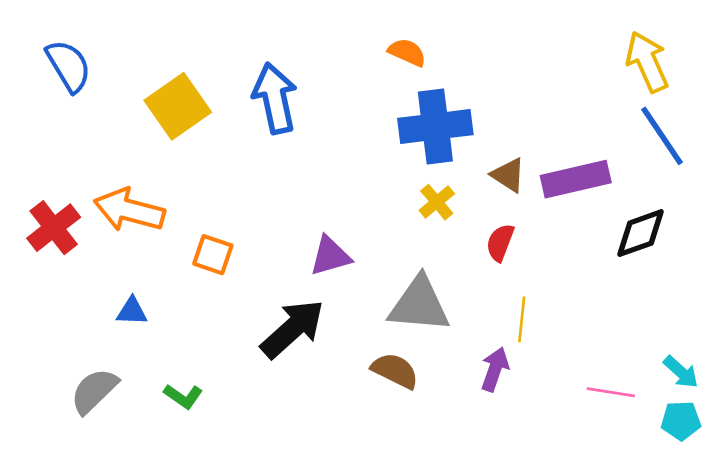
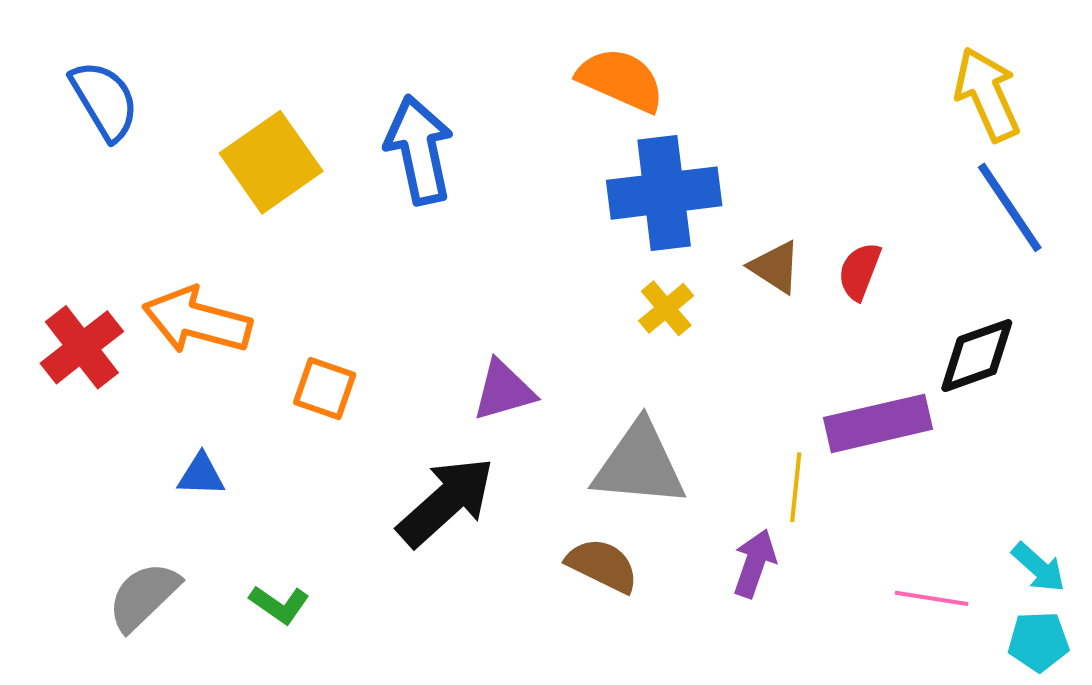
orange semicircle: (407, 52) -> (621, 80), size x1.5
purple rectangle: (576, 179) -> (878, 423), moved
red semicircle: (500, 243) -> (860, 271), moved

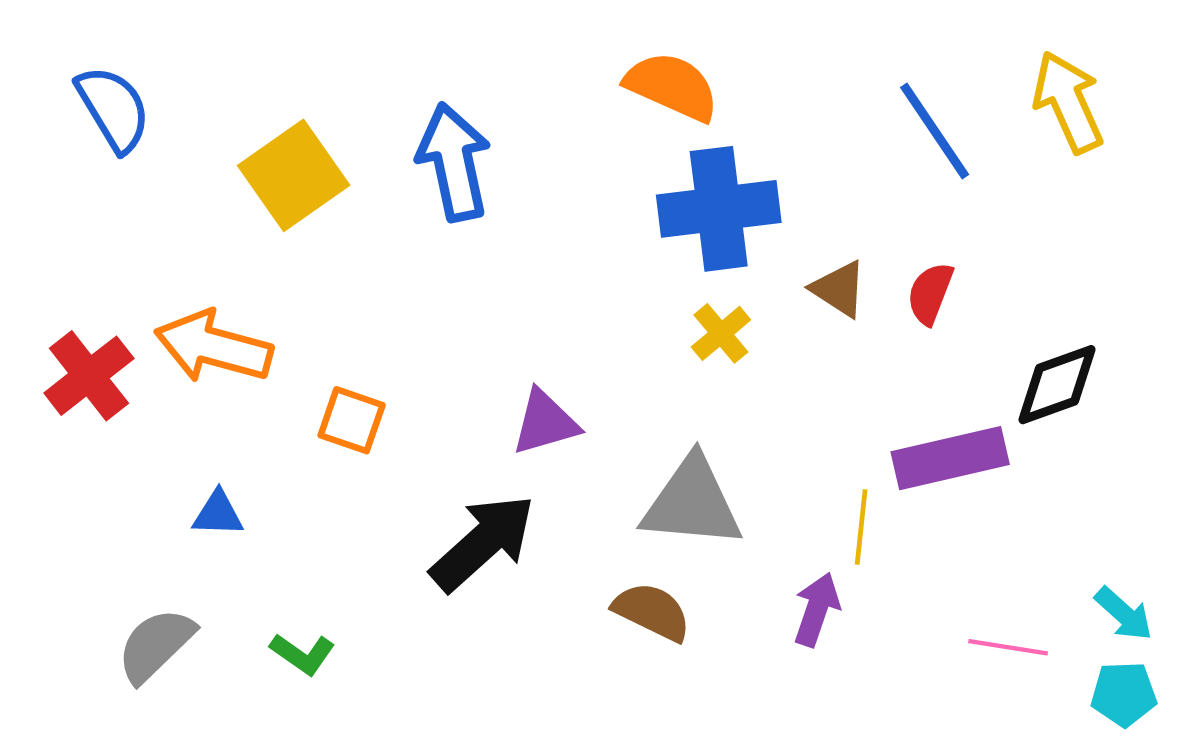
blue line: (1010, 207) -> (935, 131), moved

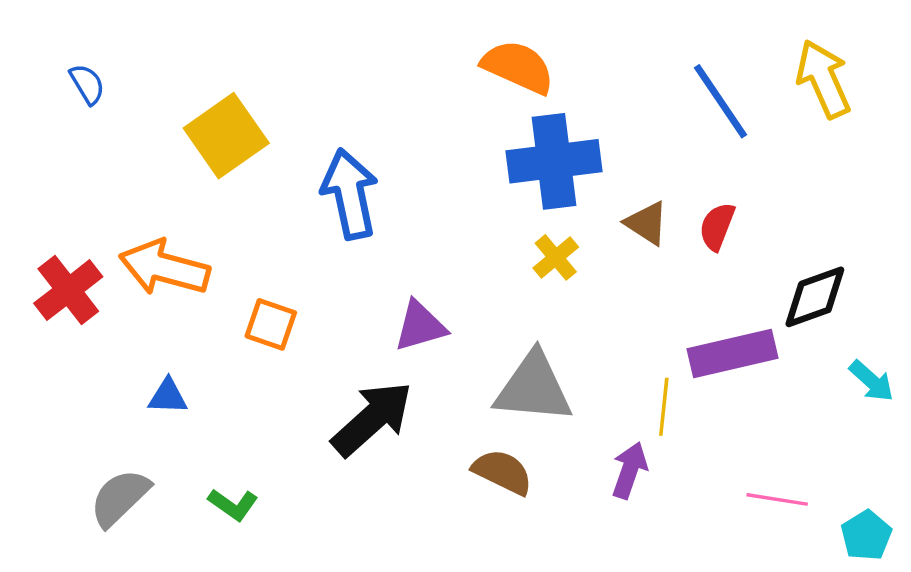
blue semicircle: (113, 109) -> (87, 84), size x0.6
blue arrow: (454, 162) -> (350, 194), moved
cyan arrow: (1124, 614) -> (871, 381), moved
cyan pentagon: (1124, 694) -> (866, 535), turned -30

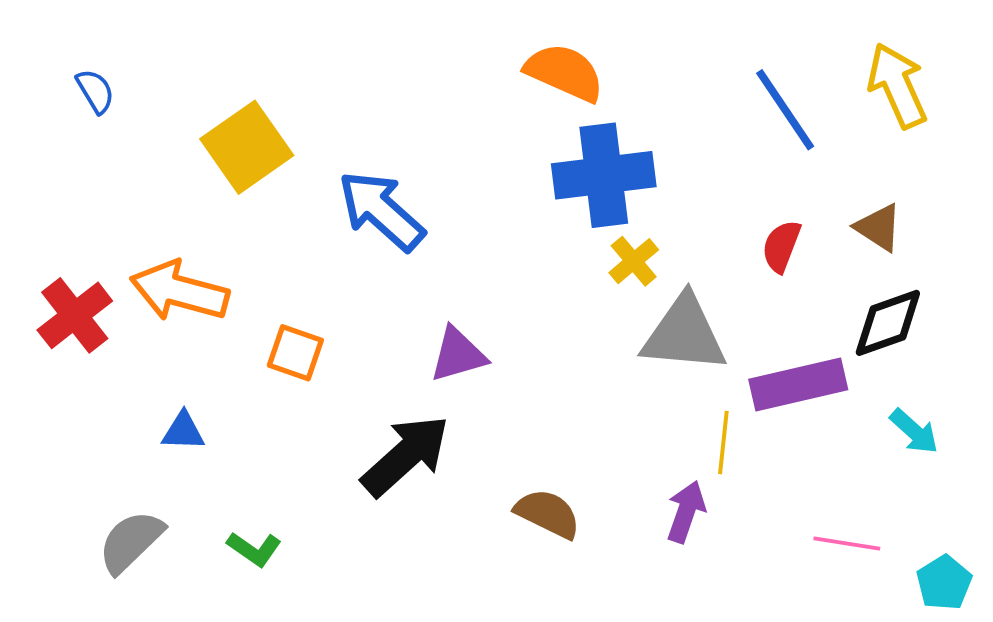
blue arrow: (350, 194) -> (381, 211), turned -36
brown triangle: (647, 223) -> (879, 228), moved
yellow cross: (556, 257) -> (634, 261), moved
cyan arrow: (871, 381) -> (914, 431), moved
gray triangle: (533, 388) -> (684, 334), moved

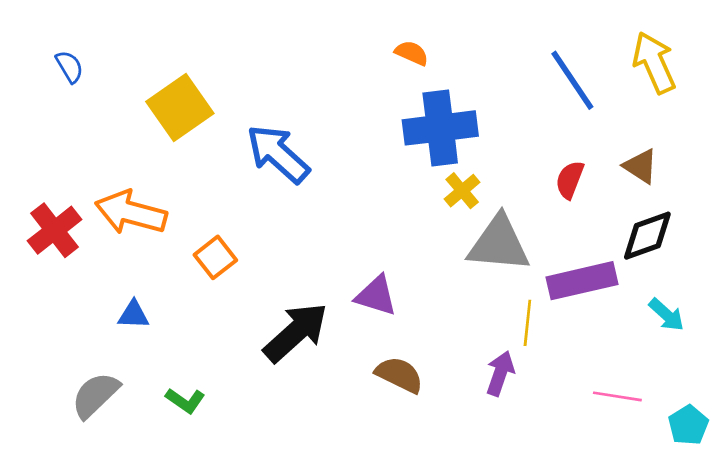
orange semicircle: (565, 72) -> (412, 53), size x0.6
orange square: (295, 353) -> (215, 257), turned 33
purple triangle: (458, 355) -> (376, 296), moved, turned 33

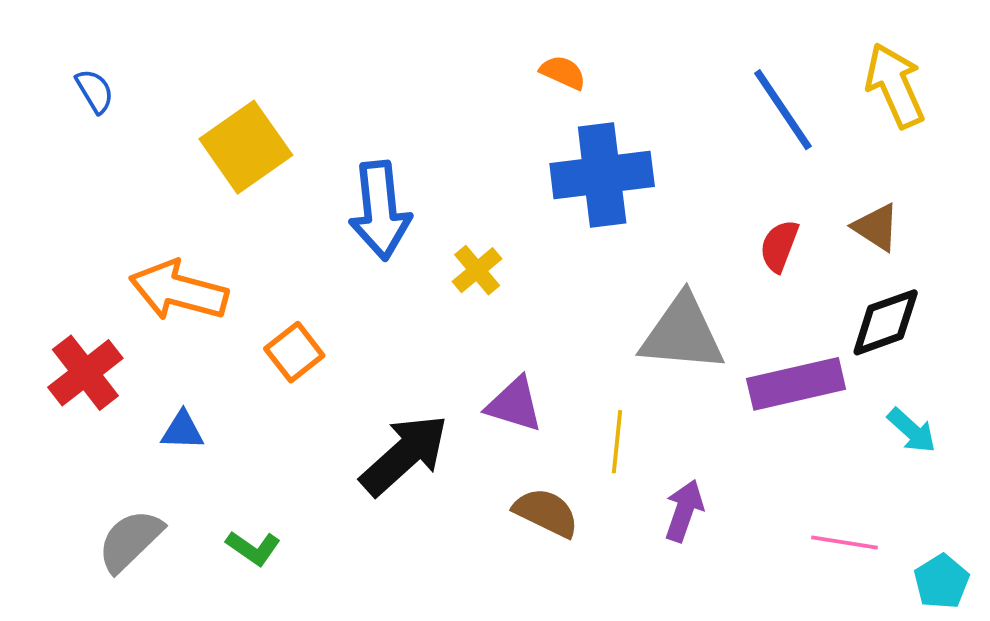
blue arrow: (278, 154) -> (380, 210), turned -138
yellow cross: (462, 191) -> (477, 270), moved
red cross: (54, 230) -> (85, 373), moved
yellow line: (527, 323) -> (617, 442), moved

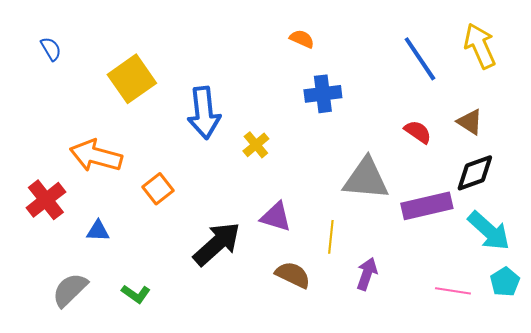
blue cross: (602, 175) -> (323, 94), size x0.7
red semicircle: (779, 246) -> (418, 132), turned 104
cyan arrow: (912, 431) -> (489, 231), size x1.6
cyan pentagon: (942, 582) -> (505, 282), moved

